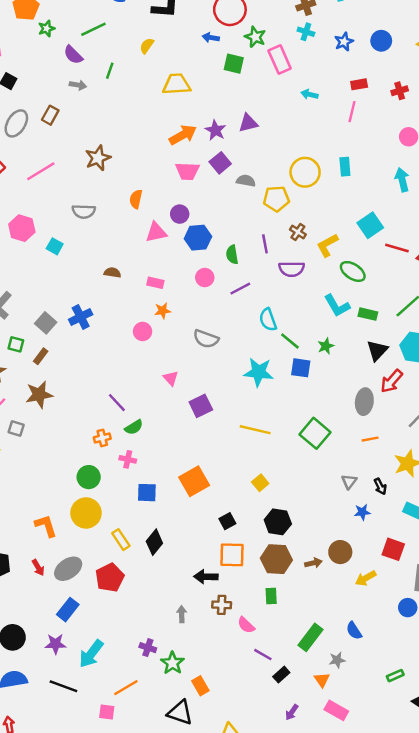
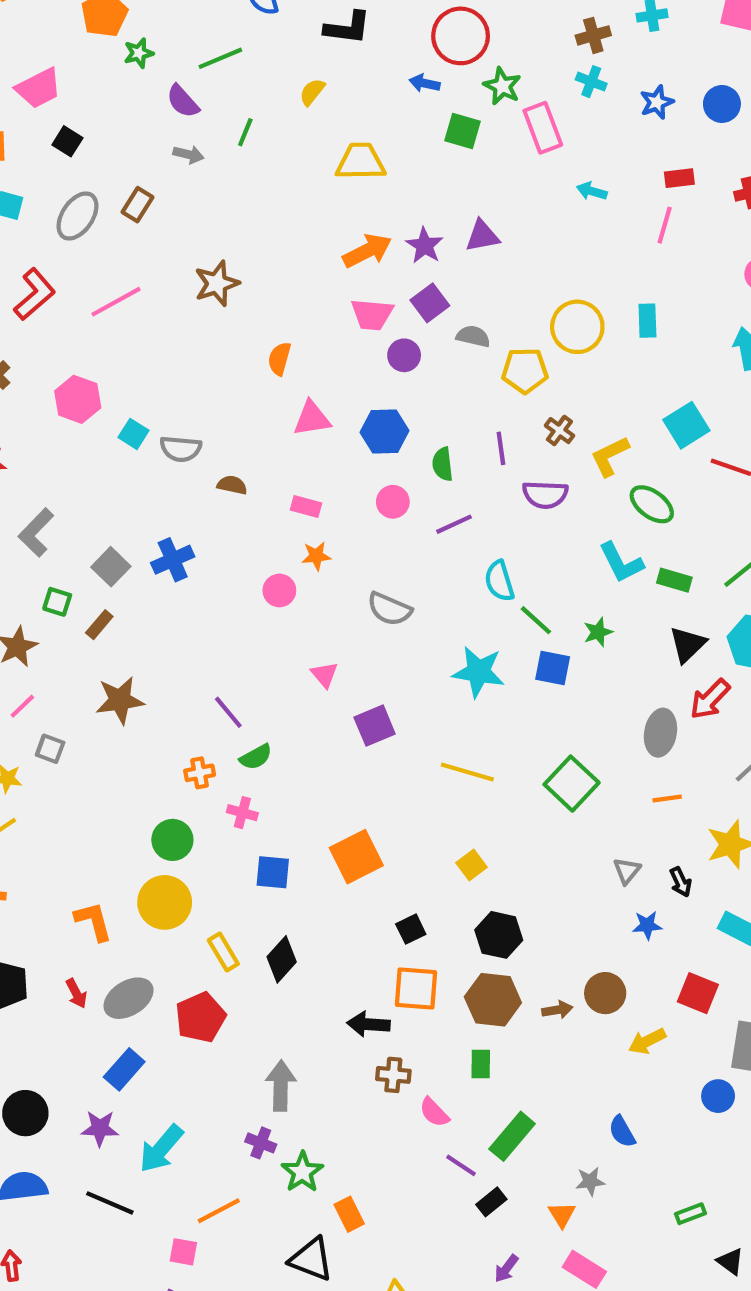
gray semicircle: (84, 211) -> (181, 449), moved
purple circle: (180, 214) -> (404, 355), moved
brown star: (39, 395) -> (120, 700), moved
gray arrow: (182, 614) -> (281, 1086), moved, size x1.6
green rectangle: (310, 637) -> (512, 1136), moved

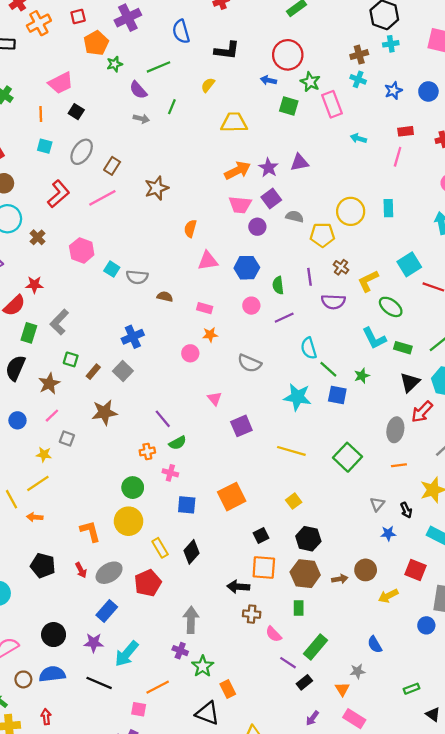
brown rectangle: (138, 205) -> (112, 166), moved
gray square: (111, 567) -> (123, 371), moved

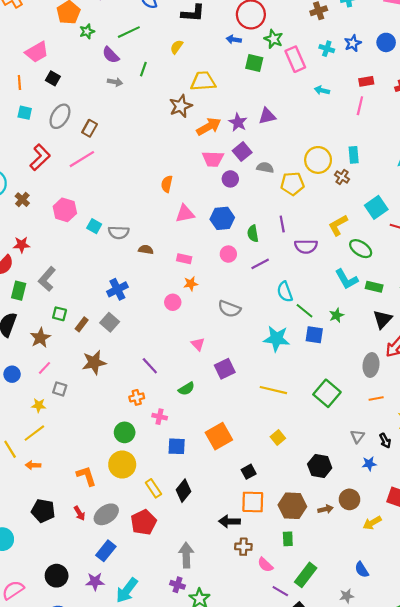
cyan cross: (358, 79) -> (327, 49), moved
brown star: (157, 188) -> (181, 106), moved
brown cross: (341, 267) -> (342, 177), moved
green semicircle: (178, 443) -> (186, 389), moved
black hexagon: (308, 539) -> (320, 466), moved

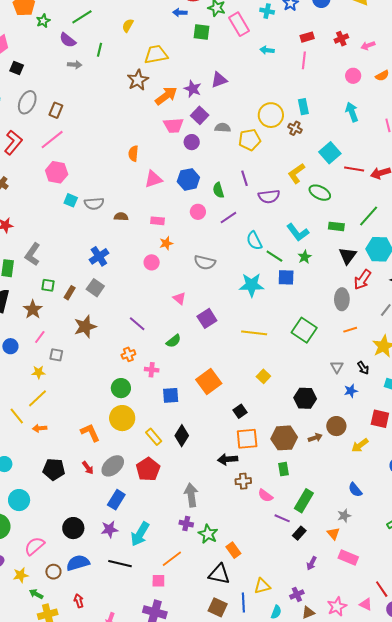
pink hexagon: (65, 210) -> (57, 172), moved
cyan L-shape: (347, 279) -> (298, 232), moved

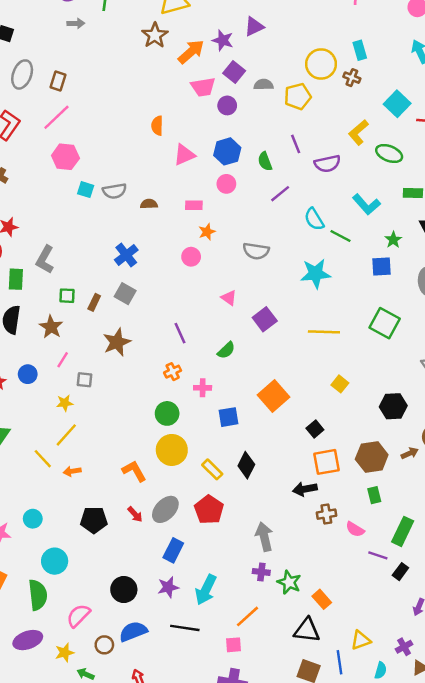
pink circle: (198, 212) -> (226, 184), moved
green star: (305, 257) -> (393, 240), moved
blue square: (286, 277) -> (382, 267), moved
purple line: (137, 324) -> (180, 333), turned 30

